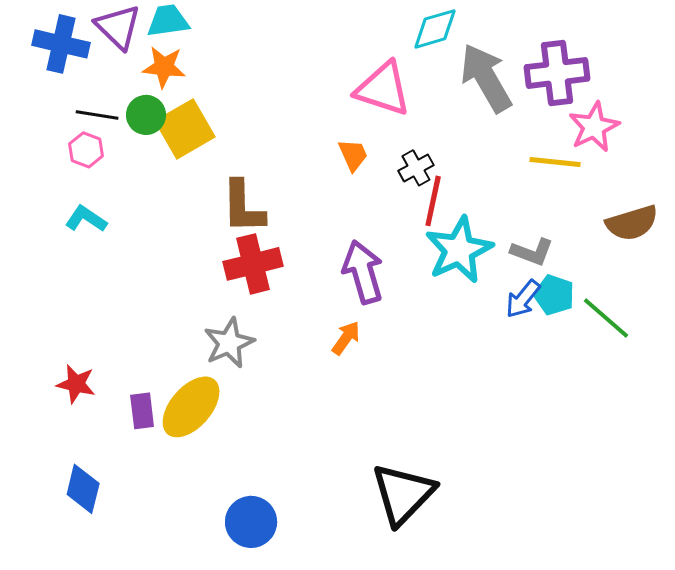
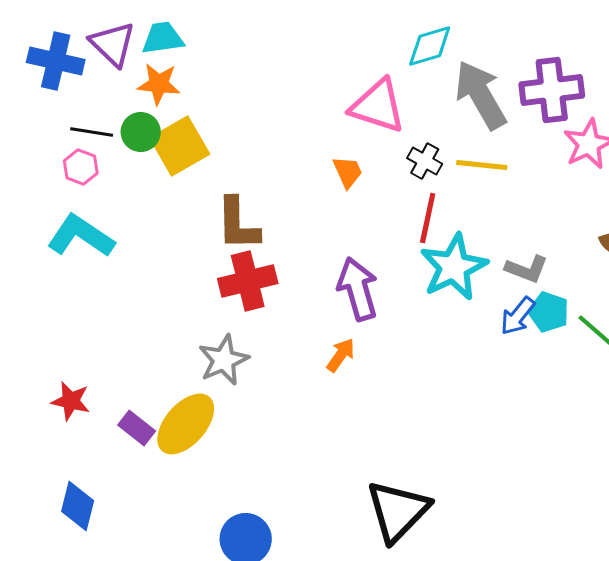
yellow line: (555, 162) -> (482, 165), moved
black cross: (416, 168) -> (425, 161), moved, turned -32
cyan L-shape: (86, 219) -> (81, 236), size x1.6
purple rectangle: (142, 411) -> (137, 428), turned -45

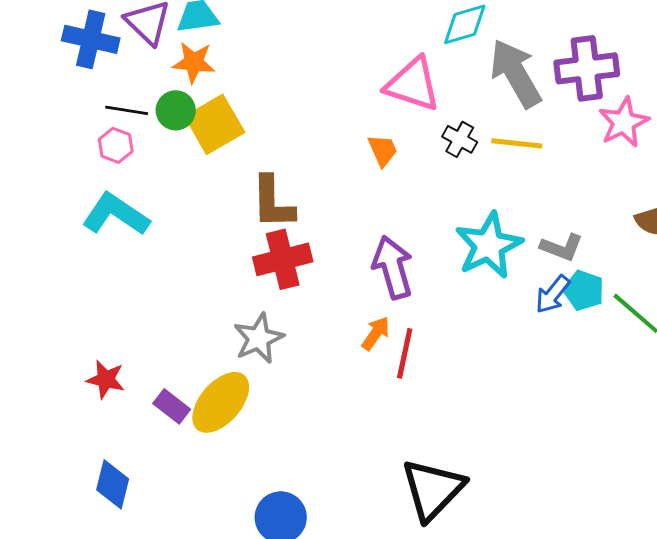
red line: (428, 218) -> (405, 353), moved

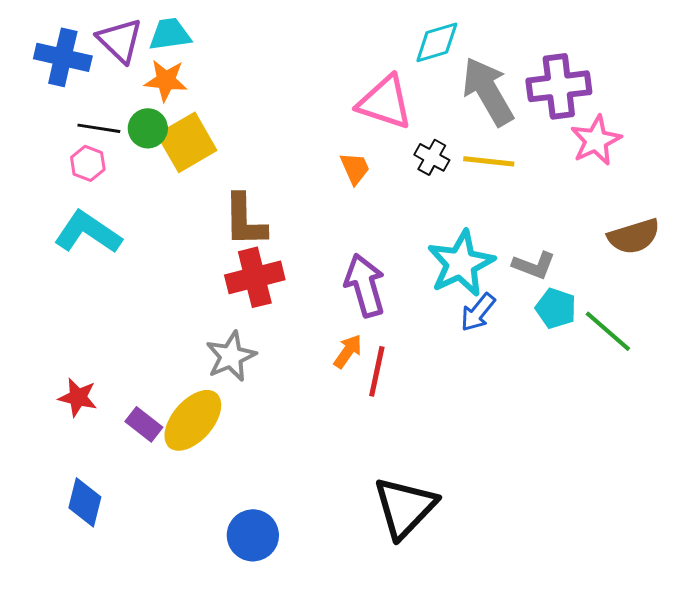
blue arrow: (553, 294) -> (478, 312), moved

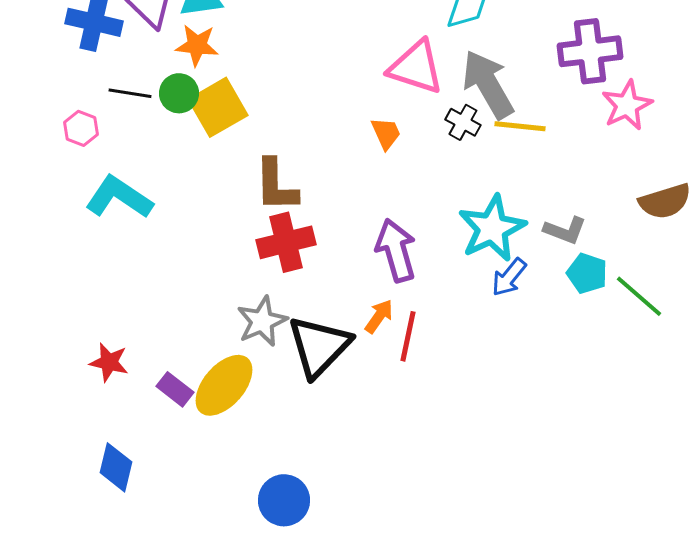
gray arrow: (488, 91) -> (488, 84), moved
pink hexagon: (88, 163) -> (81, 128), moved
black triangle: (405, 507) -> (319, 346), moved

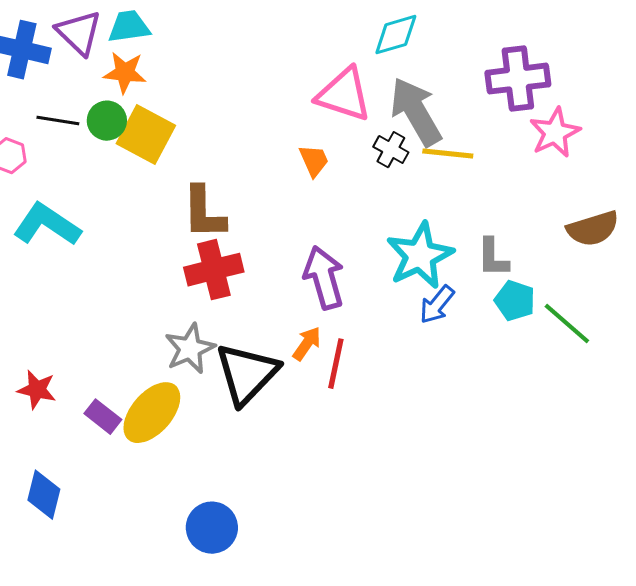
yellow square: (218, 107) -> (146, 135), turned -32
gray L-shape: (565, 230) -> (493, 258), turned 69

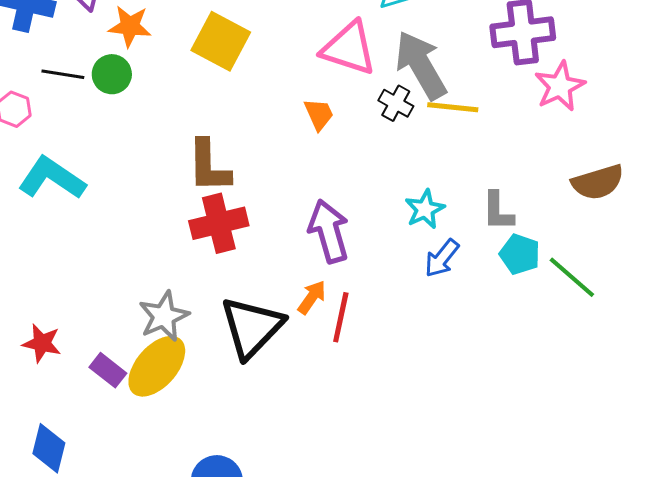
yellow square: (146, 135) -> (221, 41), moved
cyan star: (420, 256) -> (425, 209), size x0.6
gray star: (190, 349) -> (164, 316), moved

